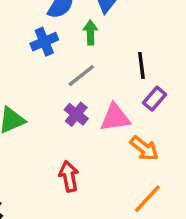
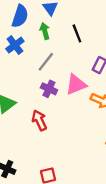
black line: (141, 65) -> (77, 33), moved
red arrow: (69, 176) -> (39, 120), moved

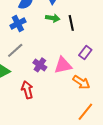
green arrow: (45, 31) -> (53, 18), moved, turned 104
gray line: (46, 62) -> (15, 50), moved

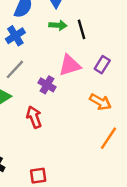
pink triangle: (63, 65) -> (70, 65), moved

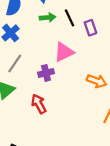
purple rectangle: (102, 65) -> (90, 28), moved, turned -42
purple cross: (47, 85) -> (46, 73), turned -35

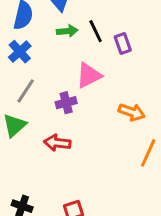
red arrow: (39, 104) -> (57, 143), turned -54

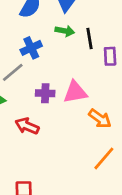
blue cross: (20, 52) -> (31, 48), moved
pink triangle: (89, 75) -> (75, 92), moved

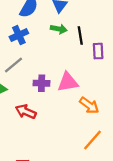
blue cross: (31, 48) -> (19, 35), moved

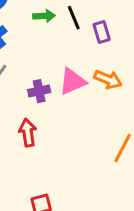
orange arrow: (89, 105) -> (108, 80), moved
red arrow: (26, 112) -> (28, 133), turned 72

